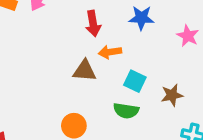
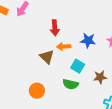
blue star: (141, 18) -> (88, 41), moved
brown triangle: (85, 71) -> (47, 57), turned 35

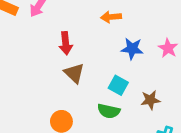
red arrow: (55, 28) -> (66, 43), moved
orange arrow: (64, 47) -> (111, 17), moved

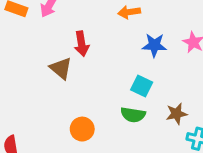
brown triangle: (74, 73) -> (61, 68), moved
brown star: (150, 100) -> (177, 114), moved

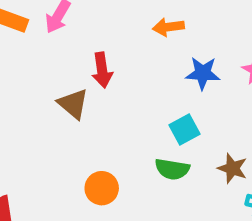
cyan square: (142, 86) -> (185, 129), turned 35
brown star: (177, 114) -> (232, 168), turned 30

